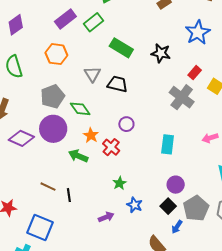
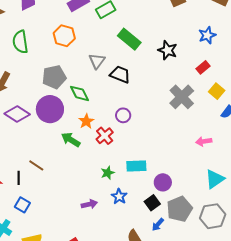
blue star: (198, 32) -> (207, 35), size x0.7
red rectangle: (195, 73) -> (203, 67), moved
cyan rectangle: (168, 144) -> (136, 166), moved, turned 72
black line: (69, 195) -> (19, 178), moved
blue square: (40, 228) -> (22, 205), size x0.6

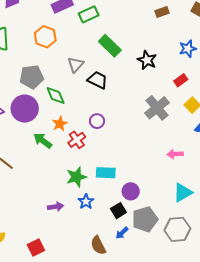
green star: (108, 173) -> (76, 177), size x1.5

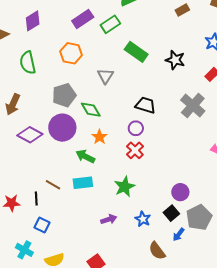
black trapezoid: (98, 80) -> (146, 105), moved
red cross: (77, 140) -> (135, 150), moved
cyan rectangle: (106, 173) -> (83, 183), moved
blue star: (86, 202) -> (143, 219), moved

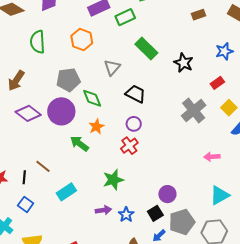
black trapezoid: (146, 105) -> (136, 94), moved
cyan rectangle: (83, 183) -> (66, 192), moved, turned -36
purple arrow: (109, 219) -> (103, 210), moved

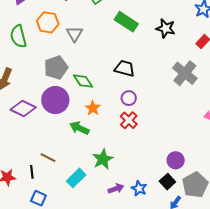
orange hexagon: (82, 40) -> (48, 22), moved
gray triangle: (112, 67) -> (74, 34), moved
green star: (113, 180) -> (103, 159), moved

